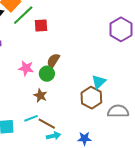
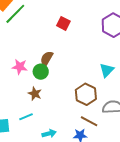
red square: (41, 25) -> (63, 23), moved, turned 32
cyan triangle: (99, 82) -> (107, 70), moved
brown line: (47, 124) -> (89, 121), moved

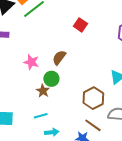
green circle: (41, 72) -> (51, 79), moved
cyan line: (26, 117) -> (41, 116), moved

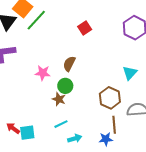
red square: (80, 25) -> (85, 28), turned 32
brown line: (93, 125) -> (114, 125), turned 60

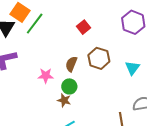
brown hexagon: (110, 98) -> (99, 58), moved

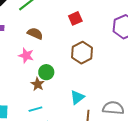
brown semicircle: (71, 64) -> (35, 33), moved, turned 77
cyan triangle: (132, 68) -> (77, 97), moved

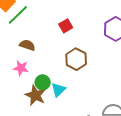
brown star: (38, 84) -> (35, 95), size x1.5
cyan triangle: (77, 97) -> (58, 90), moved

